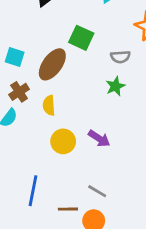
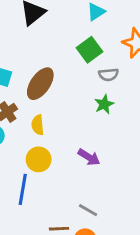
green square: (81, 38) -> (89, 50), moved, turned 30
yellow circle: (63, 141) -> (39, 159), moved
blue line: (33, 191) -> (23, 189), moved

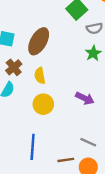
blue line: (23, 189) -> (33, 147), moved

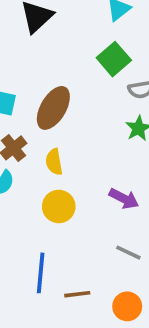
gray line: (88, 142) -> (128, 253), moved
brown line: (66, 160) -> (77, 294), moved

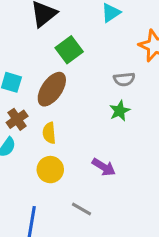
green square: (114, 59) -> (69, 50), moved
gray line: (128, 253) -> (82, 209), moved

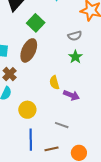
yellow semicircle: (49, 133) -> (54, 83), moved
yellow circle: (50, 170) -> (27, 110), moved

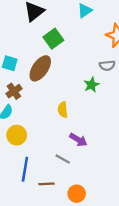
gray semicircle: (75, 36) -> (107, 66), moved
purple arrow: (71, 95) -> (78, 140), moved
yellow circle: (27, 110) -> (17, 135), moved

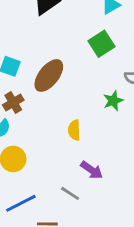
green square: (53, 39) -> (101, 44), moved
blue line: (25, 169) -> (21, 203), turned 50

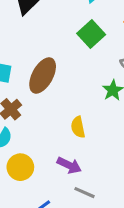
purple arrow: (92, 170) -> (69, 165), moved

